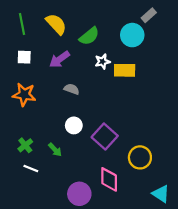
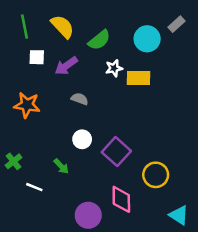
gray rectangle: (149, 15) -> (176, 24), moved
white square: (24, 57) -> (37, 57), moved
green cross: (25, 145) -> (13, 161), moved

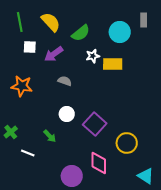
gray rectangle: (176, 24) -> (144, 20), turned -48

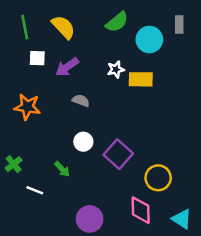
green semicircle: (81, 33) -> (117, 22), moved
pink diamond: (99, 163) -> (141, 210), moved

